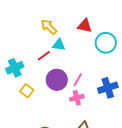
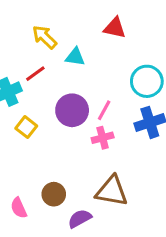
yellow arrow: (49, 27) -> (45, 37), moved
cyan circle: (106, 43) -> (147, 81), moved
red line: (44, 56) -> (35, 74), moved

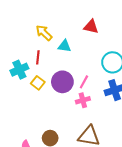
red line: (35, 74) -> (38, 57), turned -48
yellow square: (26, 127) -> (38, 83), moved

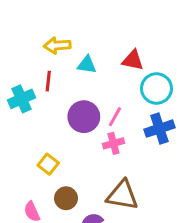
red triangle: (91, 27) -> (133, 60), moved
yellow arrow: (44, 33) -> (57, 45), turned -48
yellow square: (38, 83) -> (48, 164), moved

